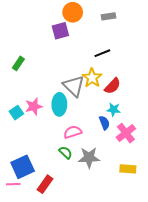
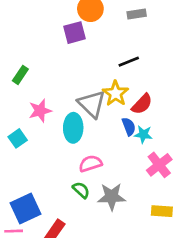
pink star: (34, 106) -> (40, 111), moved
blue semicircle: (104, 123) -> (129, 127), moved

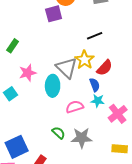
cyan star: (143, 134) -> (98, 101), moved
pink semicircle: (90, 164) -> (75, 107), moved

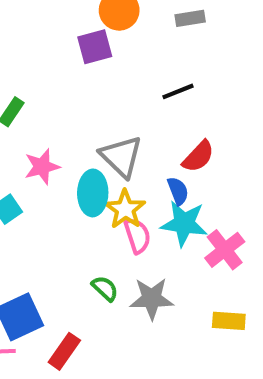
yellow star: (85, 60) -> (125, 209), moved
cyan star: (98, 101) -> (184, 223), size x1.6
pink semicircle: (75, 107) -> (137, 236), turned 90

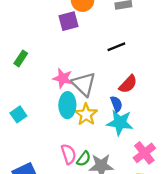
pink star: (42, 167) -> (63, 78), moved, turned 30
pink semicircle: (137, 236) -> (69, 154), moved
pink cross: (225, 250) -> (144, 153), moved
green semicircle: (105, 288) -> (84, 159), moved, turned 84

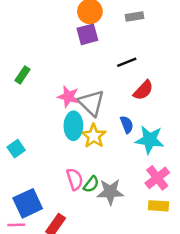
purple square: (69, 21) -> (87, 34), moved
red semicircle: (128, 84) -> (143, 90), moved
cyan square: (18, 114) -> (16, 149), moved
cyan star: (120, 123) -> (150, 140), moved

